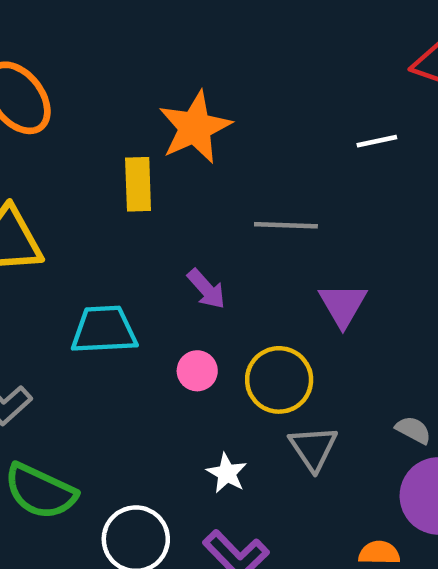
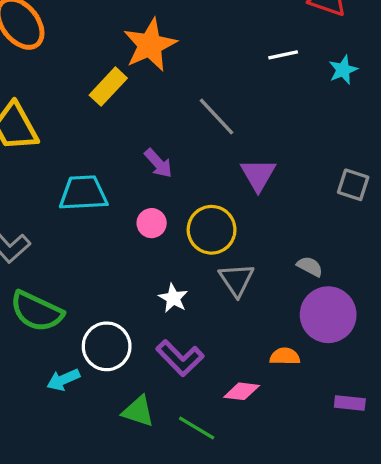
yellow rectangle: (138, 184) -> (108, 87), turned 45
gray line: (286, 225) -> (217, 117), turned 45

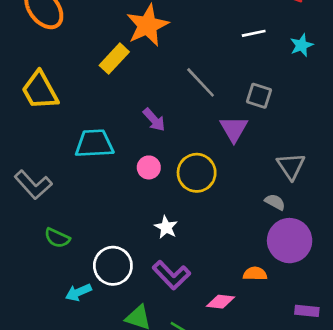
gray square: (353, 185) -> (259, 96), moved
gray triangle: (237, 280) -> (291, 166), moved
green semicircle: (37, 311) -> (57, 238), size x0.6

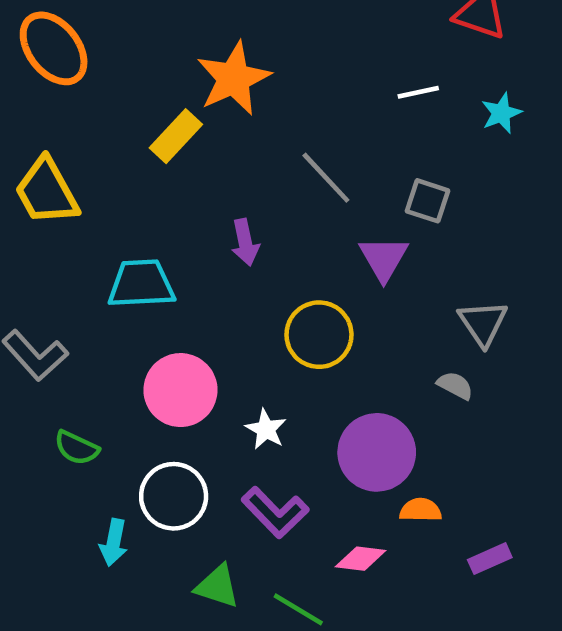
purple arrow: (154, 120) -> (245, 242), turned 30
pink circle: (149, 167) -> (180, 390), moved, size x1.8
purple circle: (290, 241) -> (377, 452), moved
cyan arrow: (78, 292) -> (114, 542), turned -55
purple rectangle: (307, 311) -> (490, 559), moved, turned -30

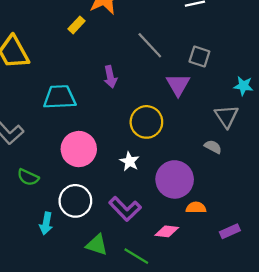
cyan star: (501, 113) -> (243, 86), moved, turned 30
yellow rectangle: (176, 136) -> (77, 25), size x0.7
white star: (266, 429) -> (130, 161), moved

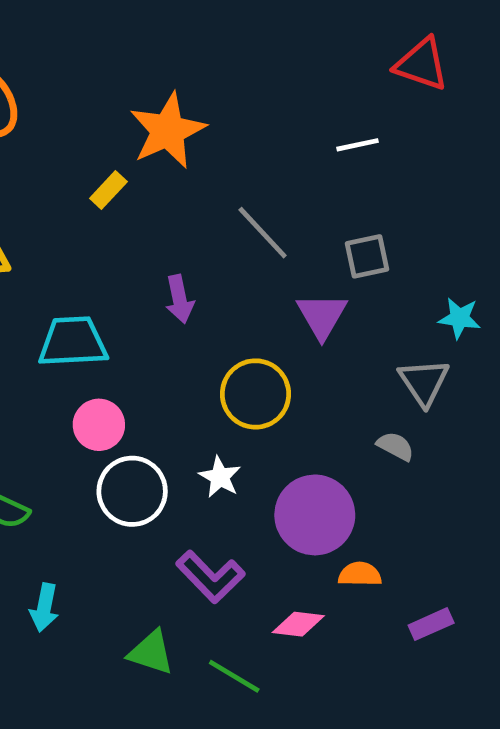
gray square: (199, 57) -> (367, 256), turned -30
pink circle: (79, 149) -> (99, 425), moved, size x0.7
white circle: (75, 201) -> (132, 491), moved

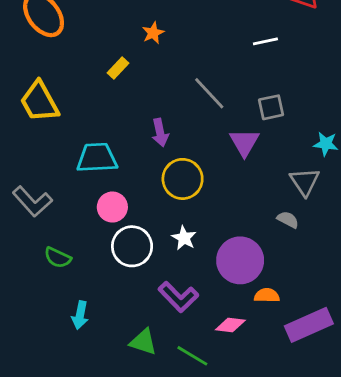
orange star: (168, 131) -> (153, 33), size x0.5
yellow circle: (255, 394) -> (183, 179), moved
purple rectangle: (431, 624) -> (309, 325), size x1.8

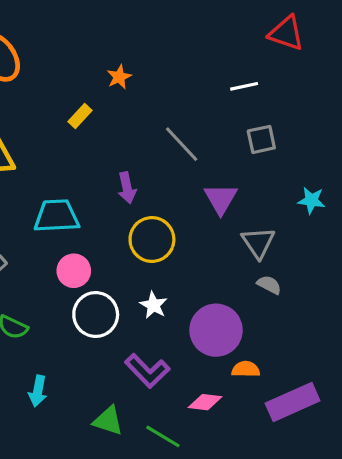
gray square: (271, 107) -> (261, 139), moved
gray triangle: (305, 182) -> (258, 243), moved

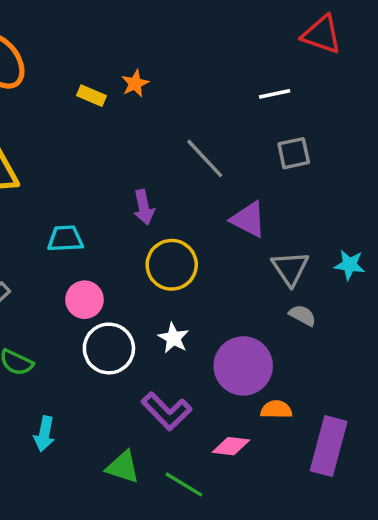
yellow rectangle: (80, 116) -> (91, 96), moved, turned 70
purple triangle: (221, 199) -> (248, 219), turned -33
cyan star: (311, 200) -> (350, 265), moved
cyan trapezoid: (57, 216) -> (65, 239), size x0.7
purple rectangle: (293, 402) -> (329, 446), turned -51

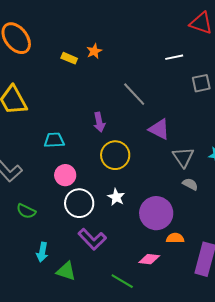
gray square: (294, 153) -> (201, 83), moved
purple L-shape: (166, 411) -> (92, 239), moved
green triangle: (123, 467) -> (66, 271), moved

